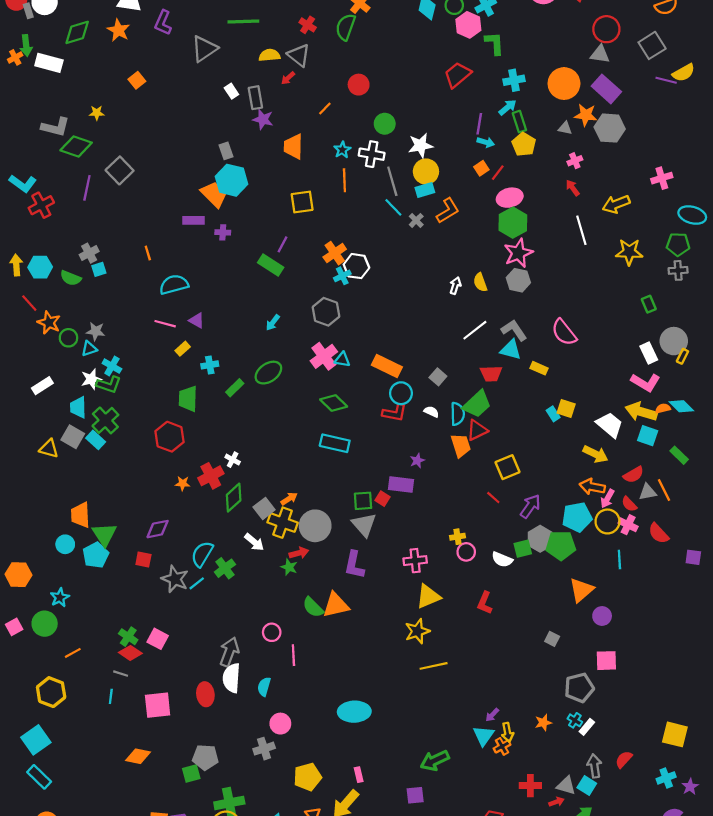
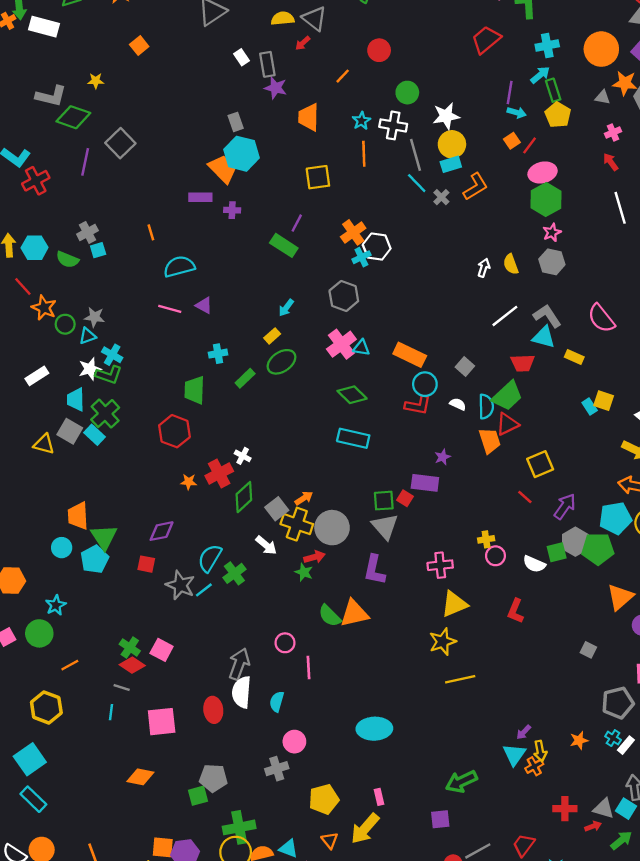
pink star: (518, 253) -> (552, 232), size x0.6
yellow rectangle: (183, 349) -> (272, 336), moved

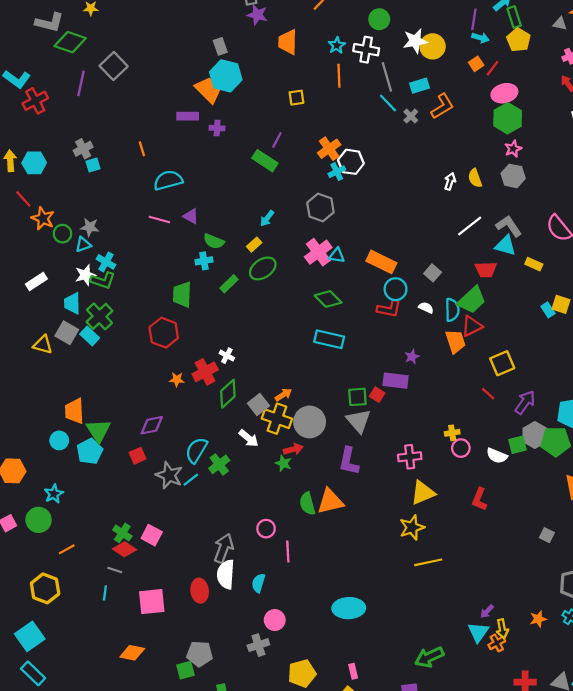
yellow circle: (452, 144) -> (433, 46), moved
yellow square: (318, 177) -> (297, 98), size x0.7
green semicircle: (67, 260) -> (214, 241), moved
red square: (146, 564) -> (138, 456), turned -35
green semicircle: (330, 616) -> (307, 504), turned 30

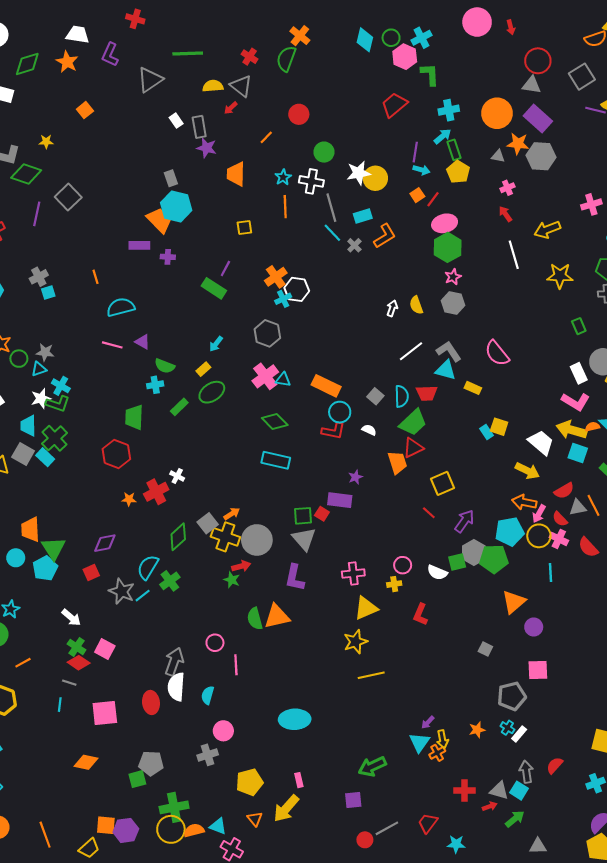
cyan semicircle: (452, 310) -> (402, 396), moved
green diamond: (228, 394) -> (178, 537), moved
yellow cross: (452, 433) -> (394, 584), moved
white arrow: (249, 438) -> (71, 618), moved

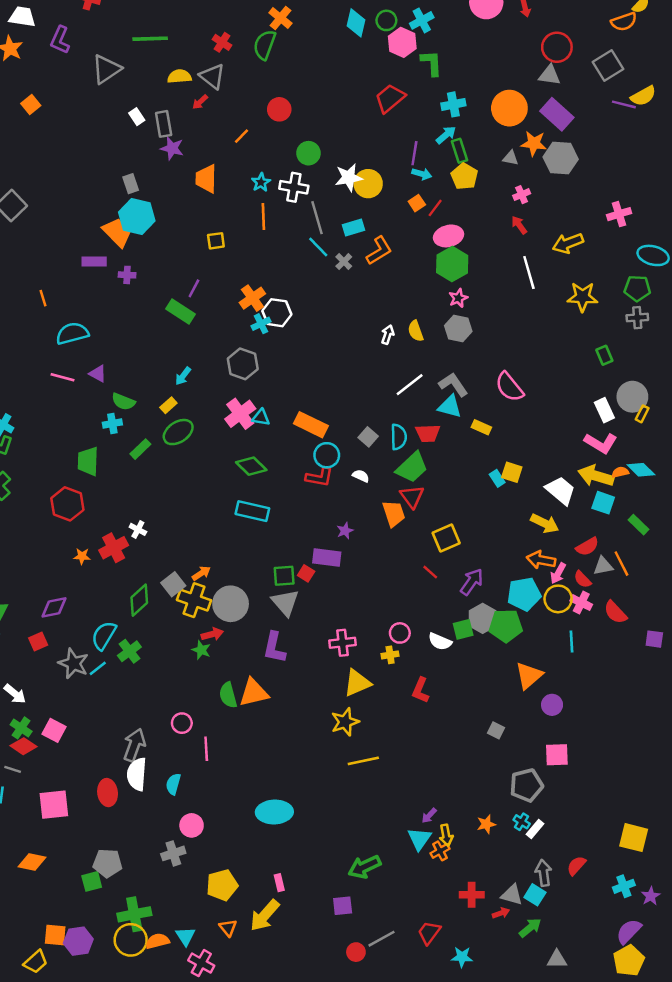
red triangle: (413, 448) -> (412, 497), turned -40
cyan triangle: (218, 826) -> (185, 936), turned 36

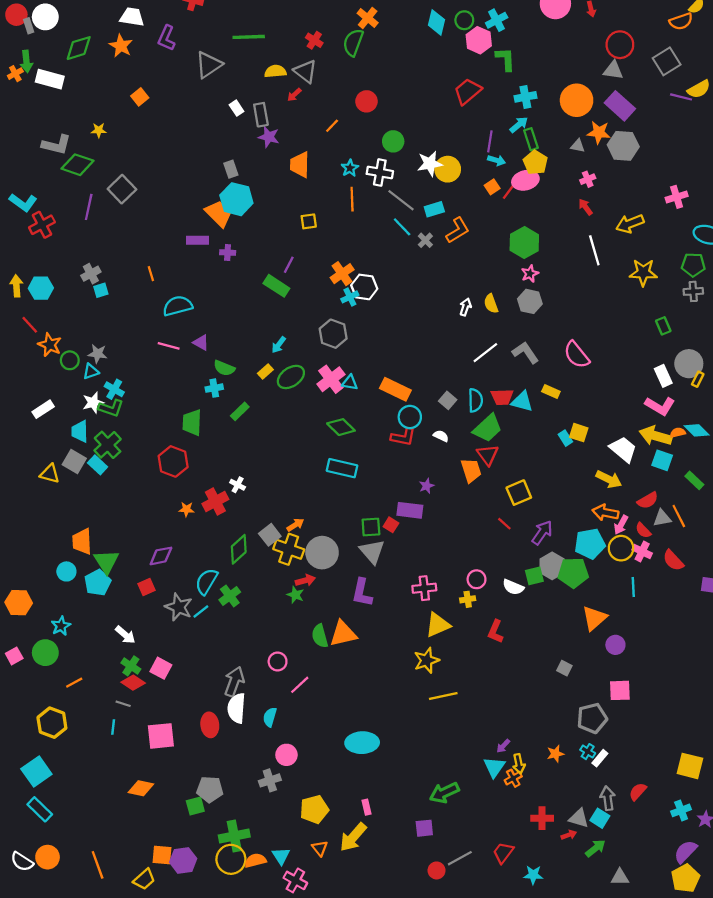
gray line: (317, 218) -> (401, 200), turned -36
pink ellipse: (449, 236) -> (525, 180), moved
cyan triangle: (450, 406) -> (522, 401), moved
green ellipse: (178, 432) -> (291, 377), moved
pink line: (206, 749) -> (300, 685), turned 50

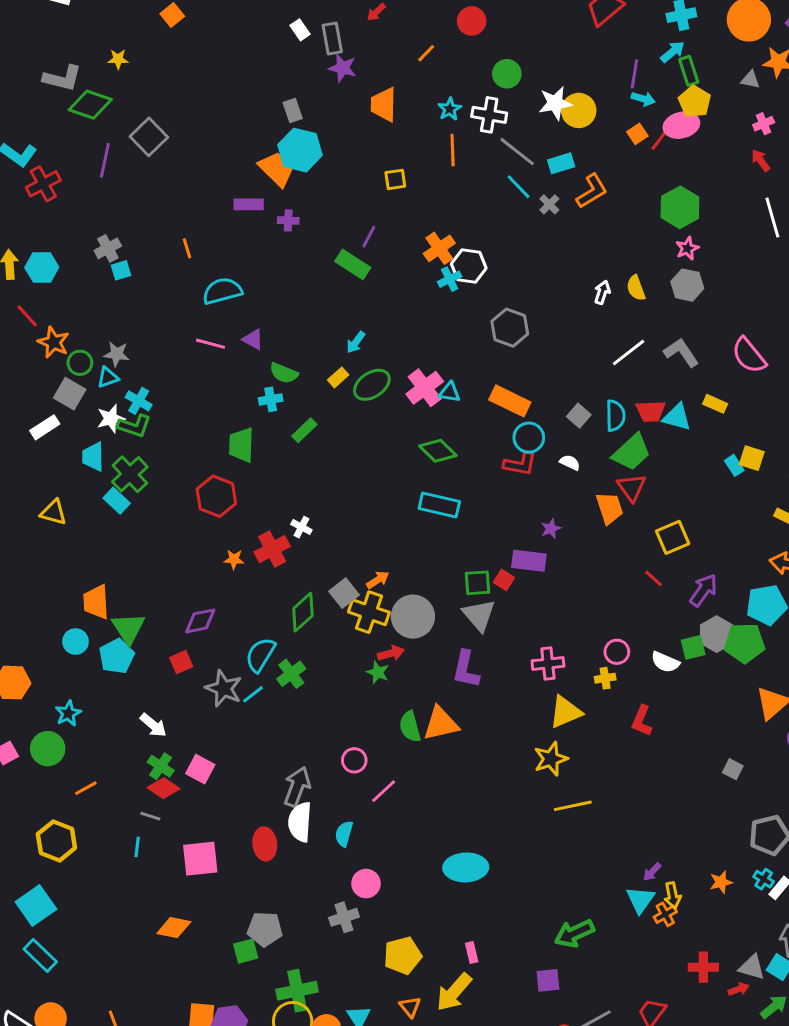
gray hexagon: (333, 334) -> (510, 328), moved
gray square: (74, 461) -> (70, 394), moved

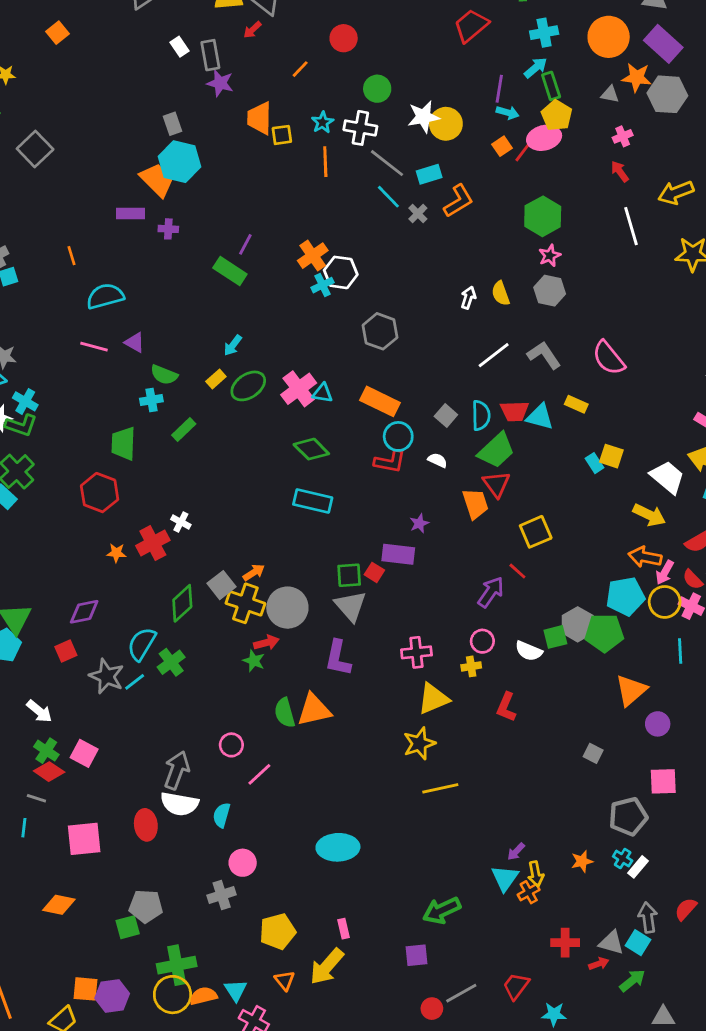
yellow square: (395, 179) -> (282, 135), moved
purple arrow: (703, 590) -> (491, 592), moved
white semicircle: (300, 822) -> (179, 804), turned -84

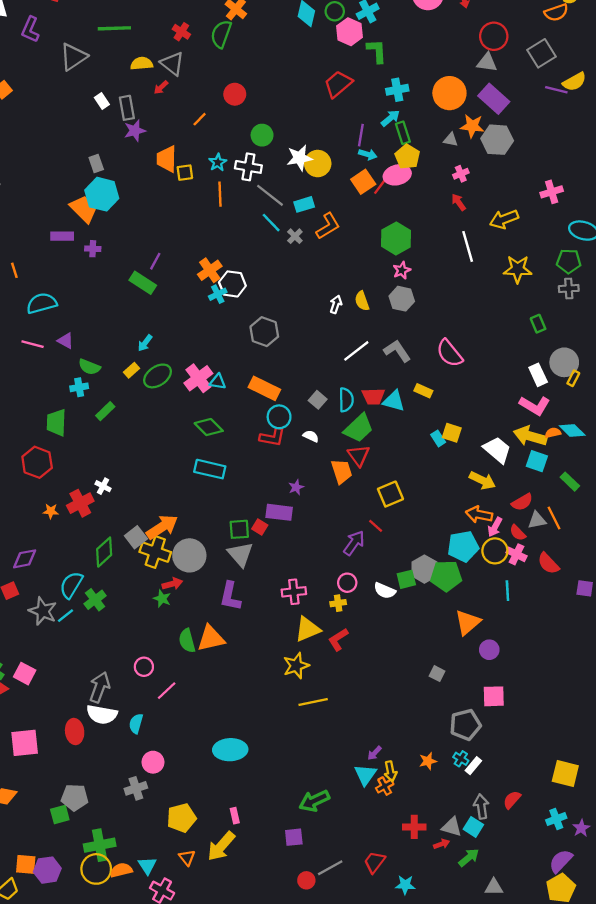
purple star: (220, 83) -> (135, 131), turned -30
orange square: (502, 146) -> (363, 182), size x1.5
orange arrow: (254, 572) -> (162, 527), size x1.8
red L-shape: (506, 707) -> (338, 639), moved, turned 35

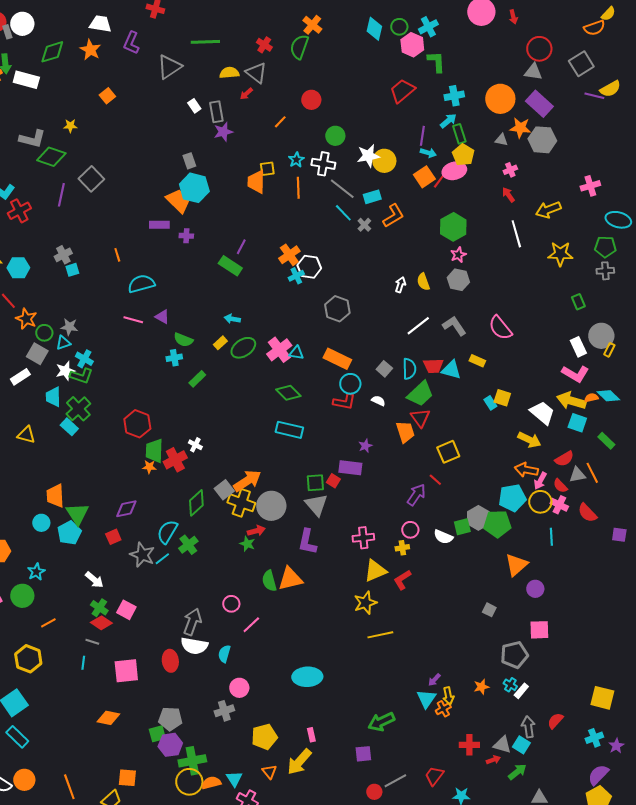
orange trapezoid: (167, 159) -> (256, 182), moved
cyan arrow: (145, 343) -> (232, 319), turned 63
green trapezoid: (56, 423) -> (154, 451), moved
purple hexagon: (47, 870) -> (170, 745), moved

